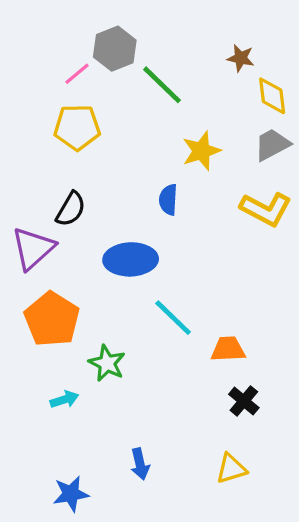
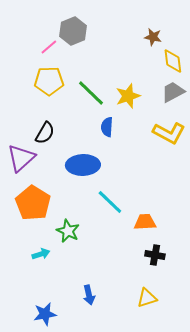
green line: (162, 85) -> (91, 93), moved
black cross: (244, 401) -> (155, 255), turned -30

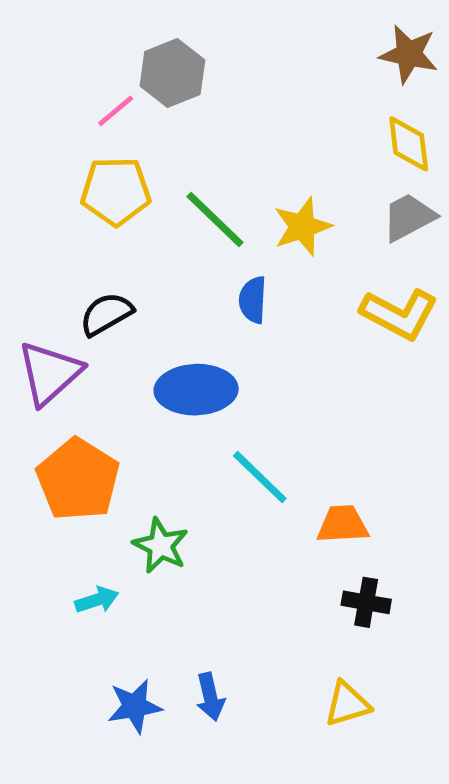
brown star: (153, 37) -> (409, 54), moved, size x1.4
black semicircle: (45, 133) -> (106, 314), turned -150
blue star: (45, 314) -> (135, 706), moved

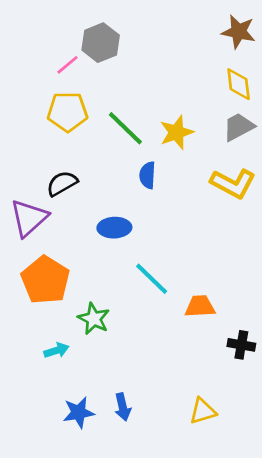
blue ellipse: (196, 390) -> (114, 228), size x0.7
black cross: (366, 602) -> (241, 345), moved

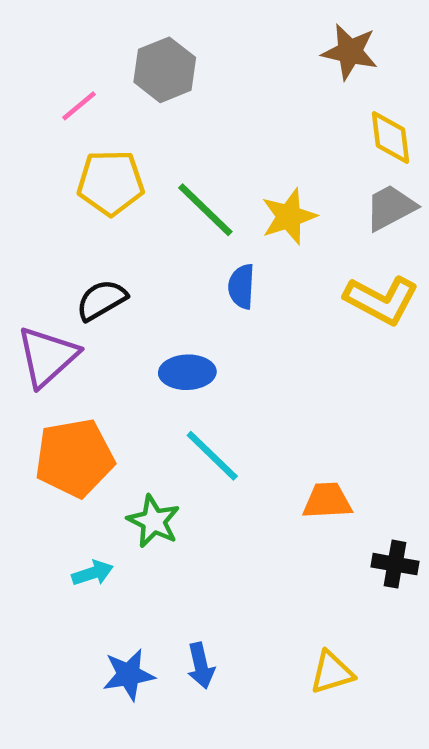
brown star: (239, 32) -> (350, 52), moved
pink line: (67, 65) -> (79, 106), moved
cyan line: (152, 279) -> (212, 456), moved
orange pentagon: (45, 280) -> (74, 458), turned 30

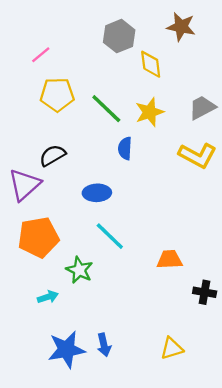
gray hexagon: (165, 70) -> (119, 36), moved
yellow diamond: (390, 138) -> (151, 64), moved
blue star: (129, 675) -> (67, 350), size x1.4

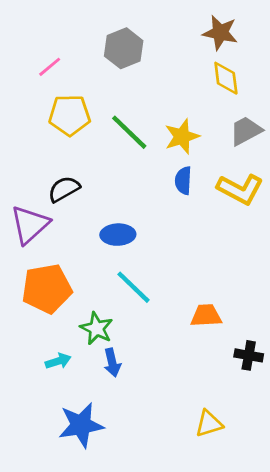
gray hexagon: (119, 36) -> (124, 48), moved
yellow diamond: (151, 64) -> (226, 78), moved
blue semicircle: (125, 148) -> (183, 181), moved
blue arrow: (104, 345) -> (112, 363), moved

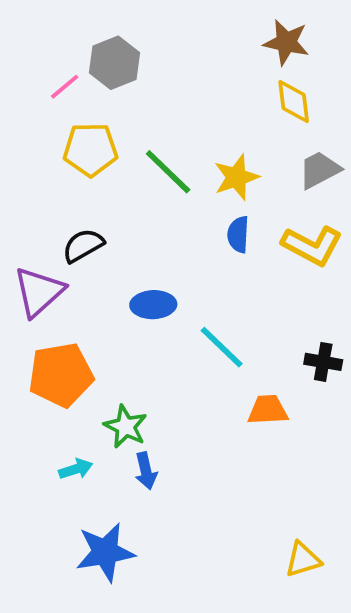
gray hexagon: (124, 48) -> (114, 63), moved
cyan line: (134, 287) -> (222, 347), moved
black cross: (249, 355) -> (323, 362), moved
yellow triangle: (209, 424) -> (303, 560), moved

